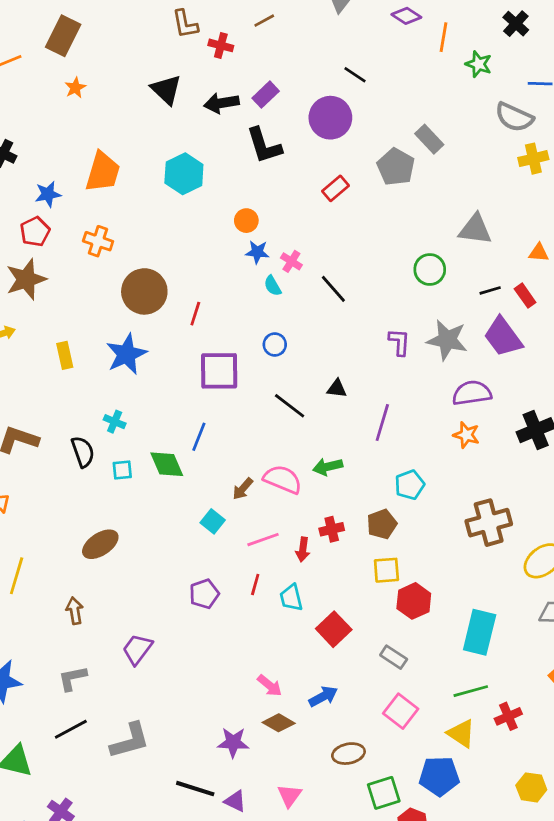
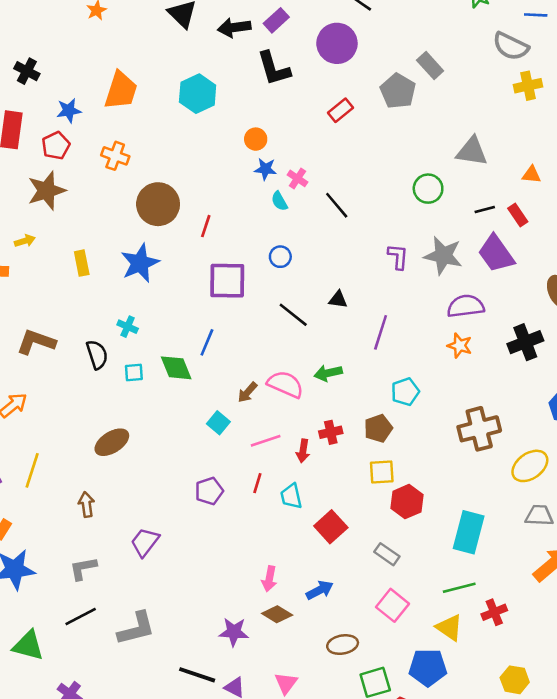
pink arrow: (270, 686) -> (269, 579), turned 60

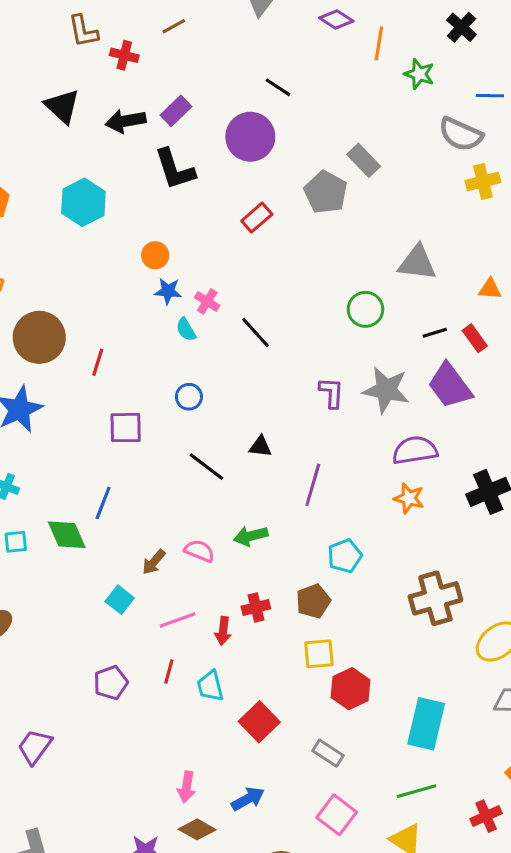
purple square: (227, 281) -> (126, 428), size x0.7
pink semicircle: (285, 384) -> (199, 551), size x0.7
red cross: (494, 612) -> (486, 816), moved

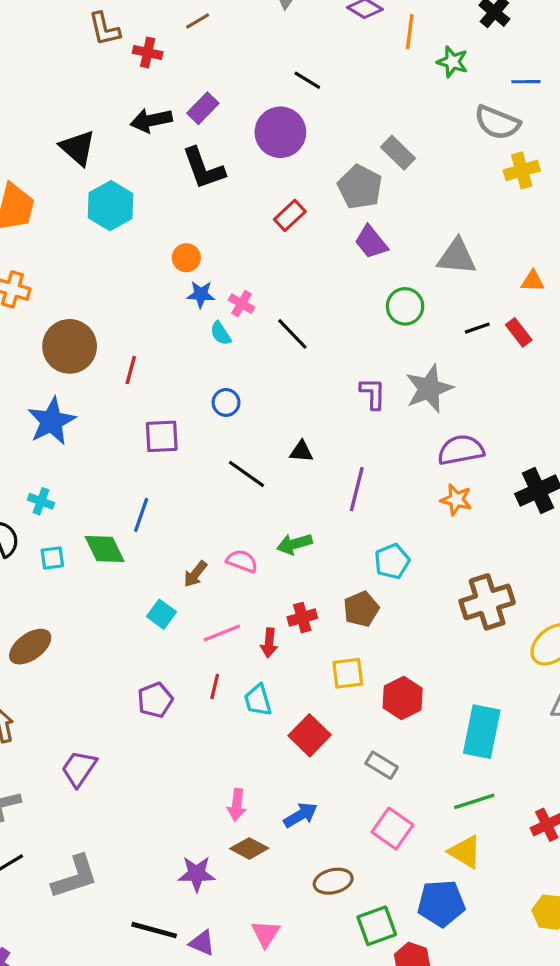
black triangle: (62, 106) -> (78, 148), moved
purple trapezoid: (450, 386) -> (371, 242), moved, size x0.7
gray star: (386, 390) -> (429, 389), turned -30
yellow square: (319, 654) -> (348, 673), moved

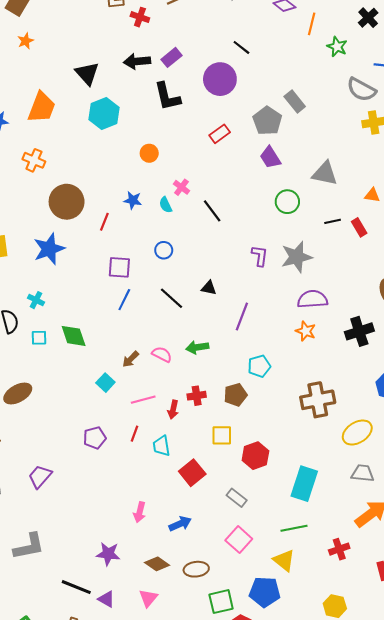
blue star: (201, 294) -> (133, 200), moved
blue line: (141, 515) -> (124, 300), moved
brown diamond: (249, 848) -> (157, 564), moved

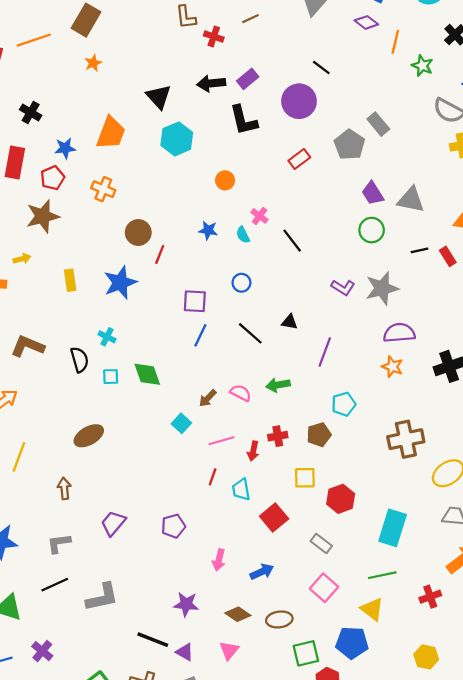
purple trapezoid: (270, 157) -> (373, 193), moved
brown circle: (67, 202) -> (138, 233), size x0.7
red line: (104, 222) -> (160, 255), moved
purple L-shape: (260, 256) -> (343, 287), turned 115
purple pentagon: (95, 438) -> (173, 526), moved

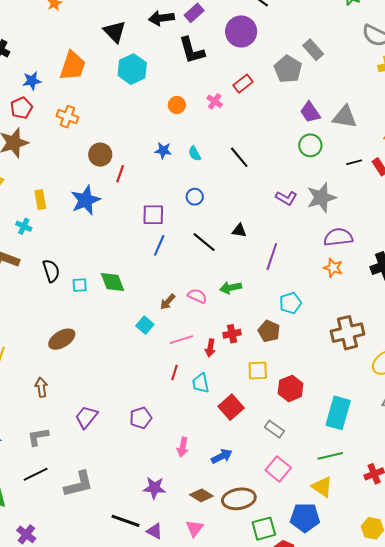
pink cross: (260, 216) -> (215, 101), moved
cyan cross: (107, 337) -> (24, 226), moved
brown pentagon: (319, 435) -> (269, 331), turned -30
brown ellipse: (279, 619) -> (239, 499), size x1.4

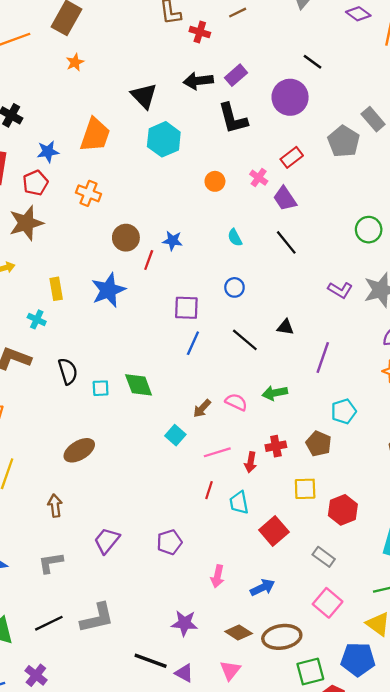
purple trapezoid: (310, 112) -> (285, 199), moved
blue star: (163, 151) -> (173, 241), moved
black line: (36, 474) -> (49, 623), moved

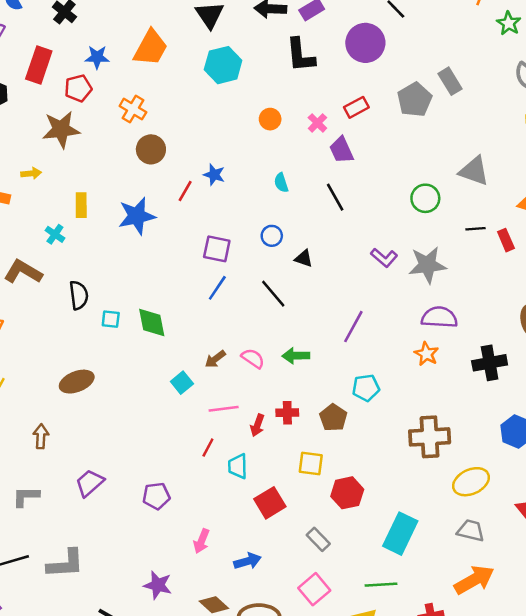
brown circle: (126, 238) -> (151, 149), moved
black triangle: (285, 327) -> (304, 259), moved

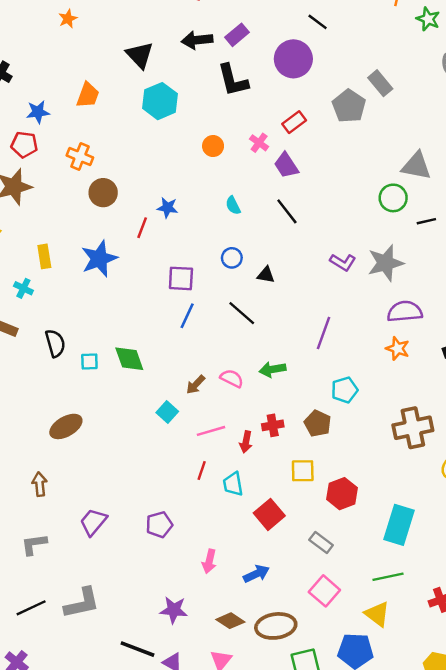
orange trapezoid: (151, 48) -> (88, 95), size x0.7
red pentagon: (78, 88) -> (24, 145), turned 30
green circle: (425, 198) -> (393, 198), moved

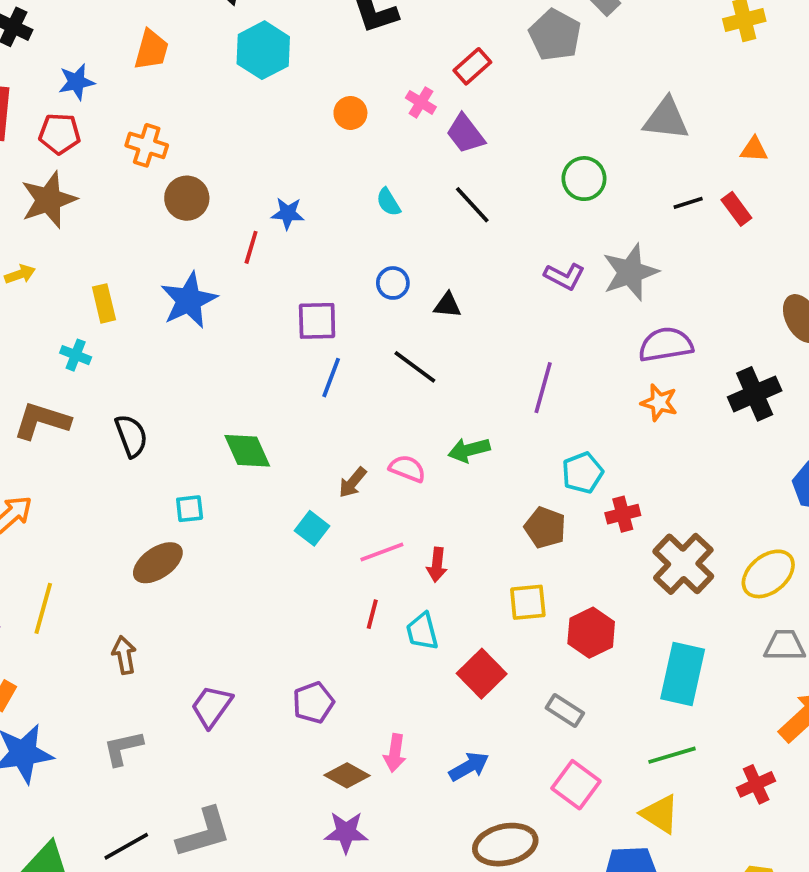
green circle: (393, 198) -> (584, 179), moved
cyan square: (89, 362) -> (190, 509), moved
red cross: (273, 425) -> (623, 514), moved
brown cross: (413, 428) -> (683, 564), moved, turned -30
brown diamond: (230, 621) -> (347, 775), moved

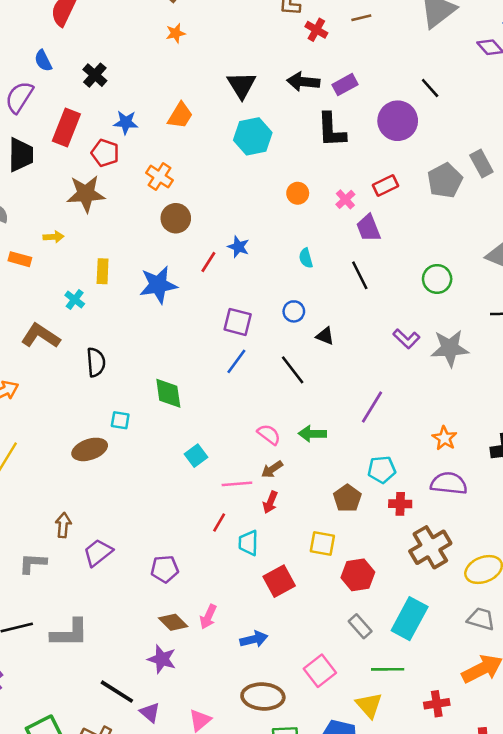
purple semicircle: (666, 345) -> (449, 483), moved
brown arrow: (353, 482) -> (272, 469), moved
brown arrow: (124, 655) -> (63, 525), moved
gray rectangle: (565, 711) -> (360, 626), moved

